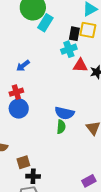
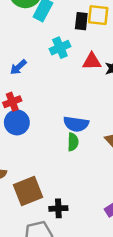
cyan cross: (69, 49) -> (60, 48), moved
brown square: (23, 162) -> (28, 191), size x1.6
black cross: (33, 176) -> (58, 208), moved

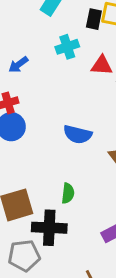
green semicircle: (73, 142) -> (68, 193), moved
black cross: (58, 208) -> (49, 228), size x1.6

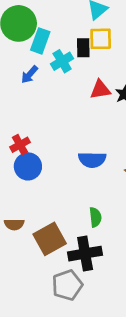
cyan cross: (67, 47) -> (62, 61), moved
blue arrow: (18, 65) -> (30, 75), moved

